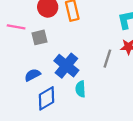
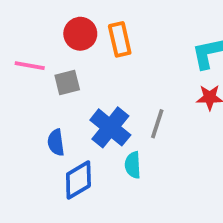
gray line: (107, 59) -> (157, 124), moved
blue semicircle: (32, 75) -> (56, 142), turned -70

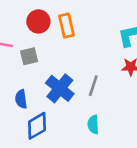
cyan semicircle: (133, 165) -> (93, 124), moved

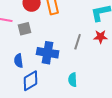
gray line: (93, 86) -> (78, 42), moved
blue cross: (60, 88) -> (48, 53), turned -30

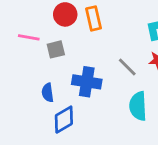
gray line: (78, 42) -> (127, 67), turned -63
cyan semicircle: (73, 80) -> (138, 106), moved, size x1.5

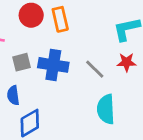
gray square: (56, 49) -> (21, 62), moved
blue cross: (87, 82) -> (53, 65), moved

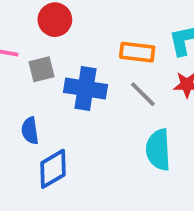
orange rectangle: (60, 19) -> (137, 52), moved, turned -70
gray square: (21, 62) -> (42, 69), moved

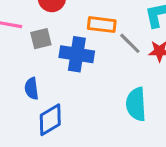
orange rectangle: (137, 52) -> (102, 25), moved
gray line: (143, 94) -> (130, 43), moved

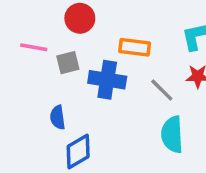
gray line: (130, 43) -> (162, 90), moved

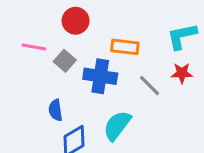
gray square: (68, 63) -> (65, 61), turned -35
cyan semicircle: (172, 134) -> (117, 126), moved, turned 40

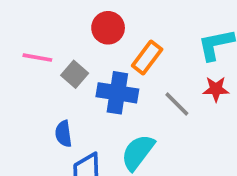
red circle: (76, 21) -> (108, 28), moved
orange rectangle: (125, 47) -> (147, 58), turned -60

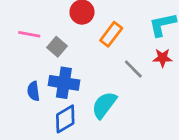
blue cross: (117, 93) -> (64, 83), moved
blue semicircle: (63, 134) -> (33, 91), moved

